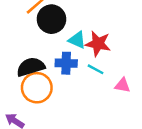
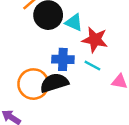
cyan triangle: (77, 40) -> (74, 22), moved
black semicircle: (31, 67) -> (54, 83), moved

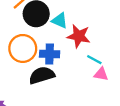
cyan line: (92, 66) -> (94, 60), moved
orange circle: (33, 84) -> (23, 48), moved

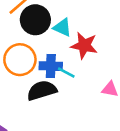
cyan line: (94, 60) -> (66, 72), moved

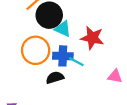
cyan triangle: (62, 27) -> (63, 29), moved
black semicircle: (42, 90) -> (55, 78), size x0.7

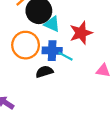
red star: (92, 38) -> (81, 33), turned -30

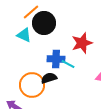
cyan triangle: (52, 24) -> (24, 35), moved
orange circle: (26, 45) -> (32, 85), moved

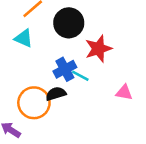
black circle: (44, 23) -> (69, 23), moved
blue cross: (56, 59) -> (65, 69), turned -30

